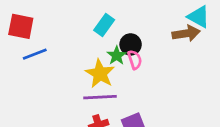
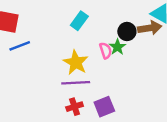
black circle: (131, 44) -> (127, 31), moved
green star: (117, 56) -> (117, 47), moved

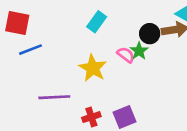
pink semicircle: (106, 51) -> (126, 55), turned -35
purple line: (76, 83) -> (54, 97), moved

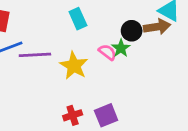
cyan rectangle: (97, 22) -> (78, 19), turned -60
purple line: (54, 97) -> (35, 55), moved

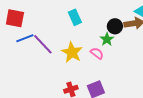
pink semicircle: (107, 52) -> (97, 53), moved
purple line: (35, 55) -> (43, 44), turned 50

